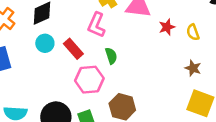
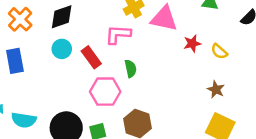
pink L-shape: (96, 25) -> (118, 34), turned 65
yellow semicircle: (193, 32) -> (219, 51), turned -35

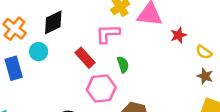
cyan circle: (62, 49) -> (39, 52), moved
yellow semicircle: (219, 51) -> (204, 52), moved

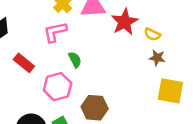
red star: (178, 35) -> (125, 22), size x1.6
red rectangle: (85, 58) -> (24, 63), moved

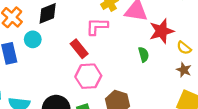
green semicircle: (75, 60) -> (144, 55), moved
red rectangle: (24, 63) -> (79, 49), moved

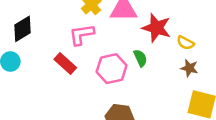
red star: (162, 31) -> (156, 28), turned -30
pink hexagon: (88, 76) -> (112, 69), moved

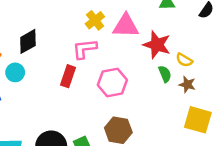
green semicircle: (140, 58) -> (165, 74), moved
red rectangle: (65, 64) -> (68, 76), turned 65

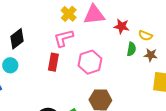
red star: (157, 45) -> (122, 26), size x0.7
green semicircle: (165, 74) -> (131, 49), turned 40

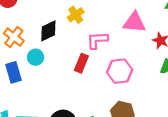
yellow cross: (69, 14) -> (76, 15), moved

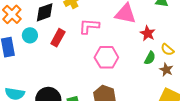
red rectangle: (81, 63) -> (58, 38), moved

